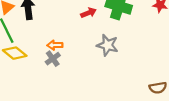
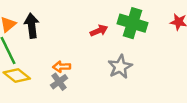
gray star: (108, 45) -> (120, 67), turned 30

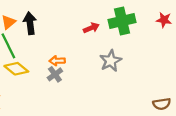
green cross: (133, 23) -> (122, 21), turned -30

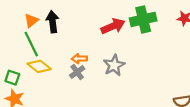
red arrow: (91, 28) -> (113, 26), size x1.5
gray star: (111, 61) -> (114, 65), moved

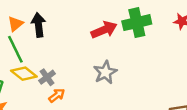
orange arrow: (79, 59) -> (57, 95), moved, turned 144
gray cross: (77, 72) -> (47, 77), moved

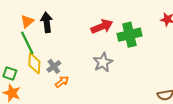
green cross: (137, 23) -> (129, 35), moved
yellow diamond: (24, 74) -> (34, 63), turned 55

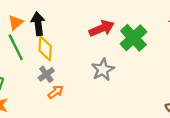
green cross: (129, 35) -> (133, 38), turned -30
yellow diamond: (34, 63) -> (45, 48), moved

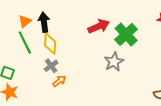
gray star: (103, 70) -> (114, 62), moved

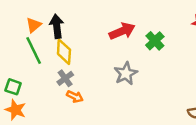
green cross: (126, 34) -> (155, 41), size x0.7
gray star: (114, 62) -> (126, 74), moved
orange arrow: (59, 81) -> (75, 97), turned 64

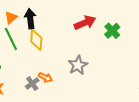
gray star: (126, 74) -> (78, 65), moved
gray cross: (65, 78) -> (32, 83), moved

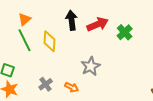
black arrow: (30, 19) -> (72, 20), moved
orange arrow: (45, 77) -> (72, 87), moved

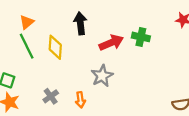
red arrow: (98, 24) -> (111, 43), moved
green cross: (125, 32) -> (141, 37), turned -35
orange arrow: (72, 87) -> (80, 100), turned 56

